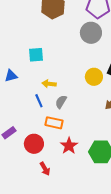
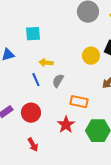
orange rectangle: (54, 123) -> (79, 102), moved
red circle: (34, 144) -> (31, 113), moved
red arrow: (45, 169) -> (33, 145), moved

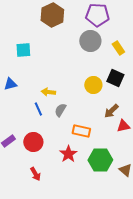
cyan square: (33, 34) -> (23, 50), moved

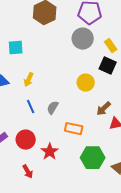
black square: (115, 78) -> (108, 66), moved
yellow arrow: (48, 92) -> (29, 80), moved, turned -72
red star: (68, 154) -> (50, 152), moved

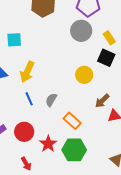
yellow arrow: (29, 80) -> (27, 72), size x1.5
orange rectangle: (74, 129) -> (72, 121), turned 30
green hexagon: (93, 158) -> (74, 150), moved

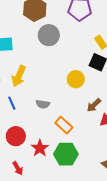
gray circle: (81, 31) -> (49, 35), moved
blue line: (29, 99) -> (12, 103), moved
gray semicircle: (51, 100) -> (43, 104), turned -112

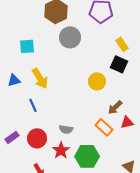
yellow arrow: (19, 76) -> (40, 78), turned -55
gray semicircle: (43, 104) -> (66, 129), moved
orange rectangle: (64, 125) -> (104, 127), moved

